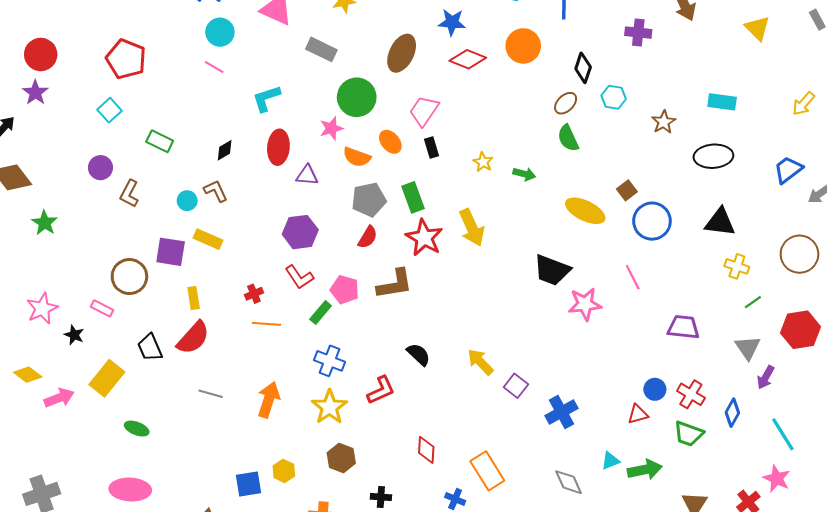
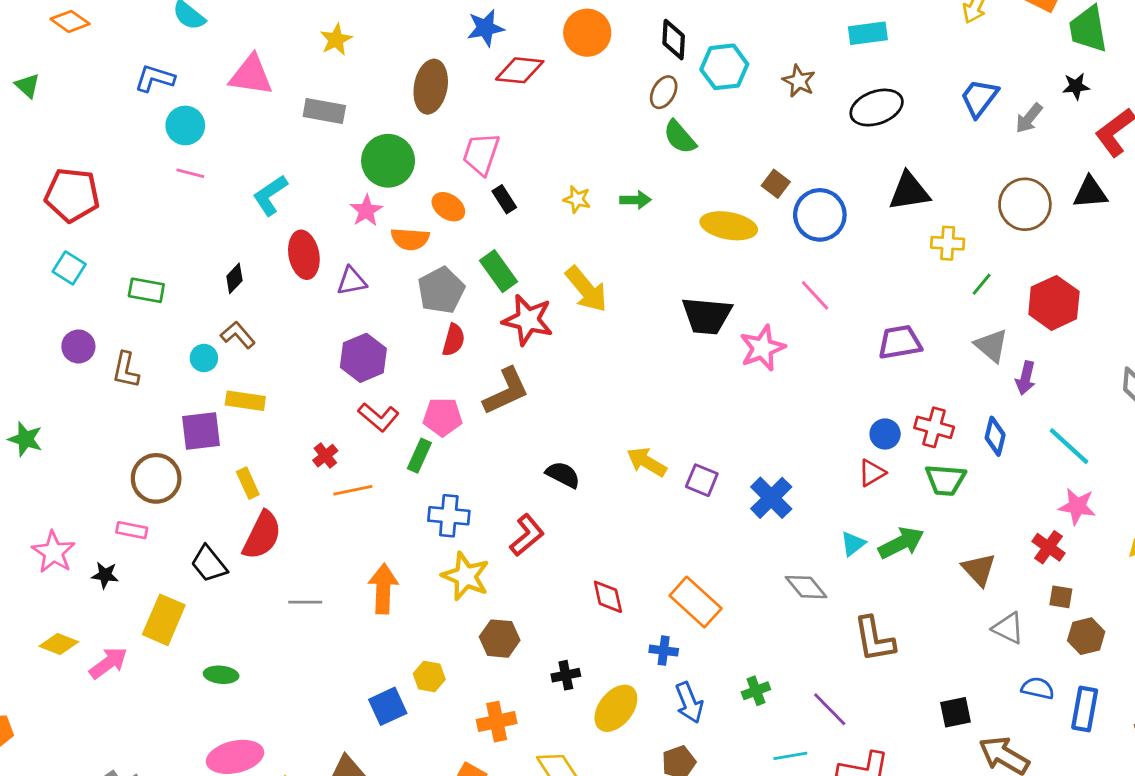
cyan hexagon: (614, 97) -> (724, 67), size x1.4

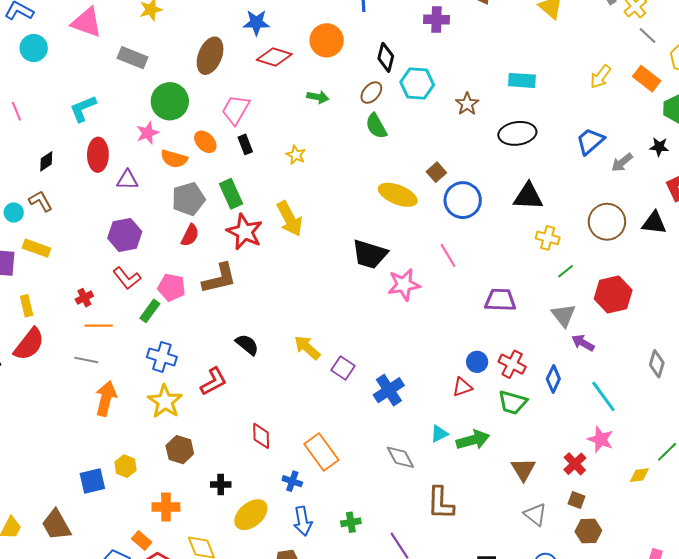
pink line: (190, 173) -> (16, 111), moved, turned 42
green arrow: (635, 200) -> (318, 97), moved
purple arrow: (1026, 378) -> (583, 343), turned 95
gray line: (305, 602) -> (86, 360), moved

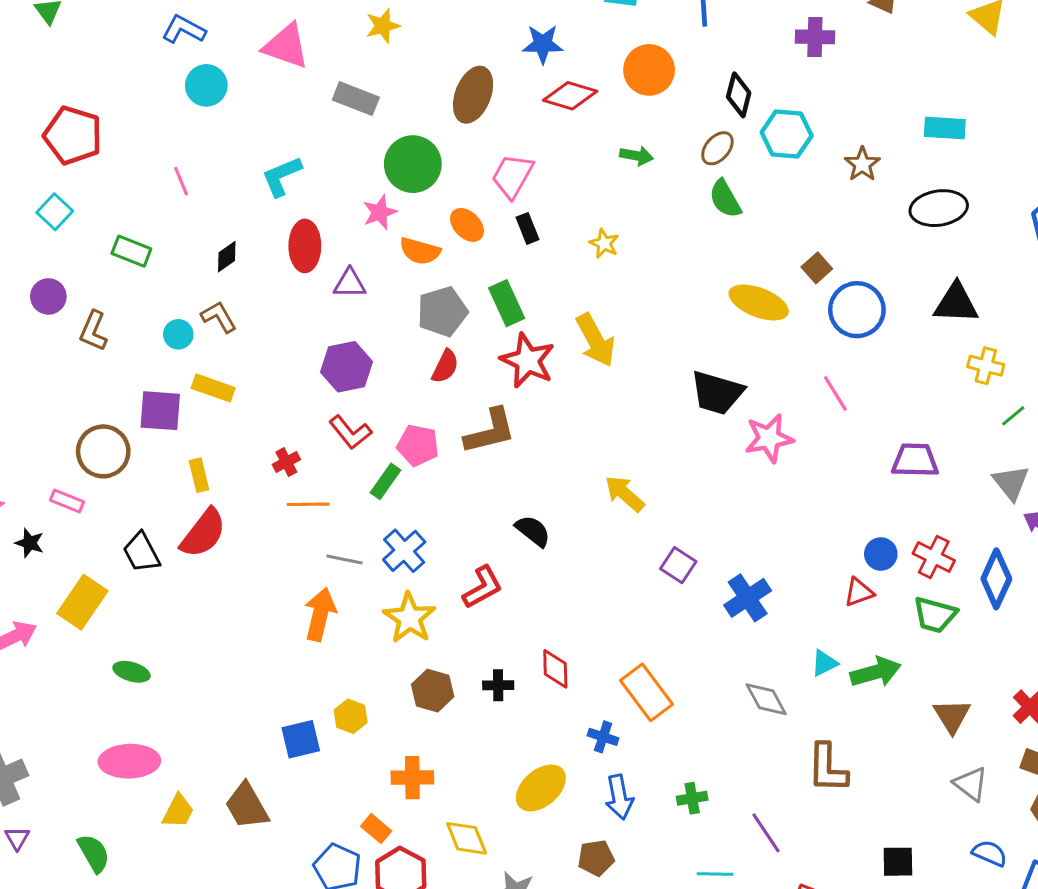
yellow arrow: (307, 348) -> (625, 494), moved
blue cross: (162, 357) -> (404, 551), turned 32
gray line: (86, 360) -> (344, 560), moved
blue diamond: (553, 379) -> (996, 579), size x1.4
black cross: (221, 485) -> (498, 685), moved

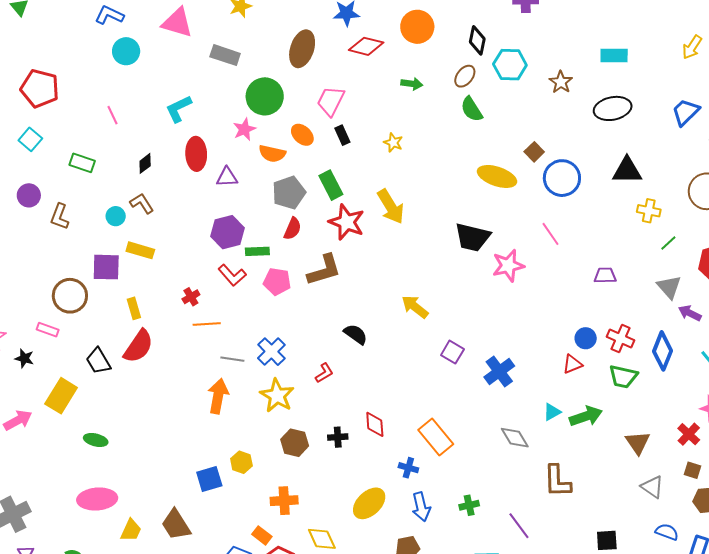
purple trapezoid: (915, 460) -> (605, 275), size x0.7
green rectangle: (385, 481) -> (257, 251), moved, turned 55
red L-shape: (483, 587) -> (324, 373), size x0.7

